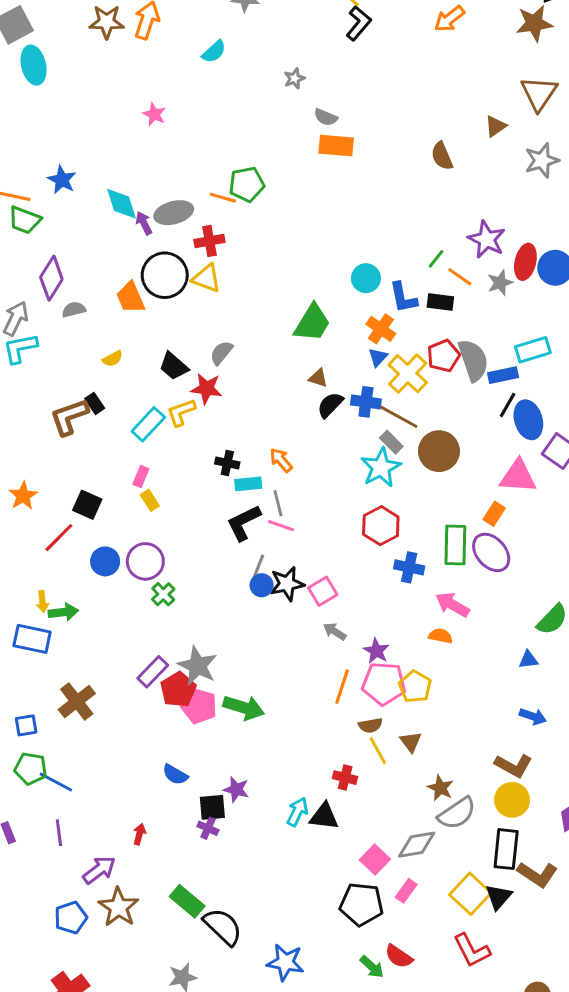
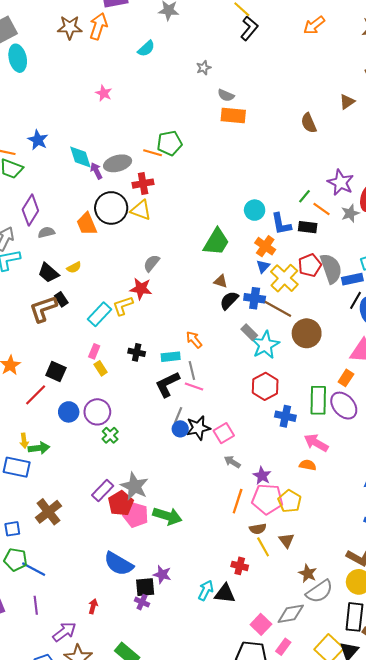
black trapezoid: (174, 366) -> (48, 273), moved
gray rectangle: (391, 442) -> (249, 332), moved
black cross: (227, 463) -> (137, 352), moved
blue semicircle: (175, 775) -> (119, 564), size x1.6

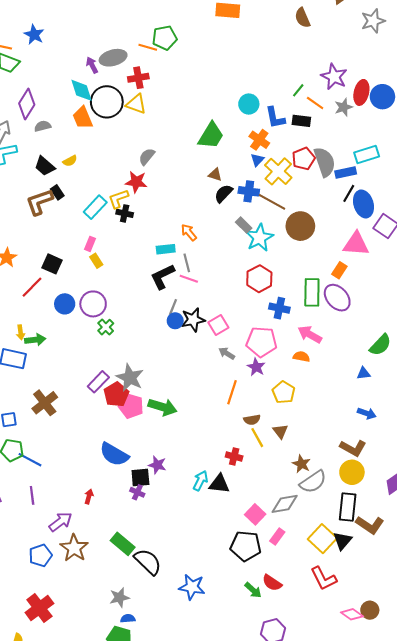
cyan diamond: (80, 157) -> (82, 90), moved
black cross: (137, 352) -> (125, 213), moved
pink pentagon: (267, 499) -> (261, 342), moved

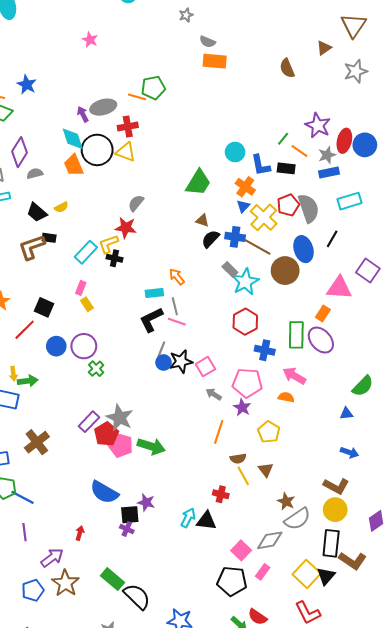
blue rectangle: (346, 172) -> (329, 172), moved
black rectangle: (57, 192) -> (49, 238), turned -48
blue ellipse: (364, 204) -> (304, 249), moved

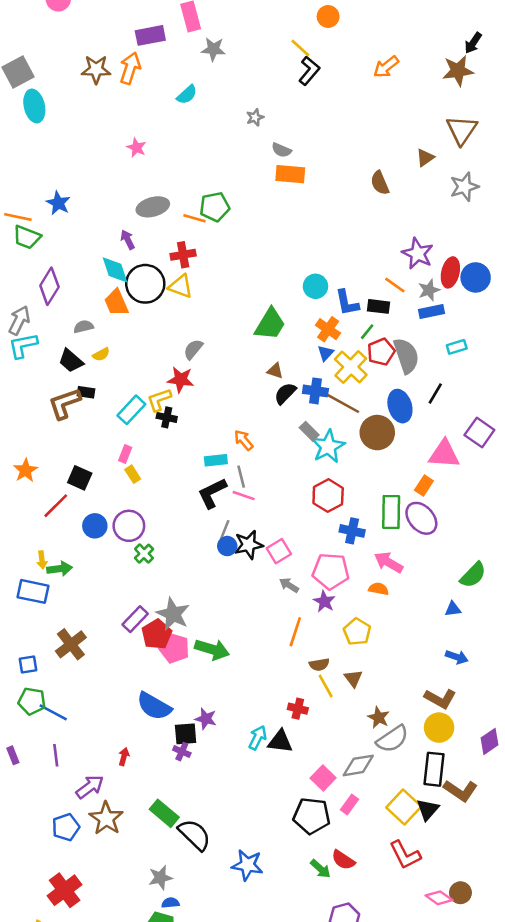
gray ellipse: (103, 107) -> (153, 207), moved
green line: (283, 139) -> (367, 332), moved
gray semicircle: (35, 173) -> (83, 327), moved
cyan rectangle: (349, 201) -> (457, 347), size x0.7

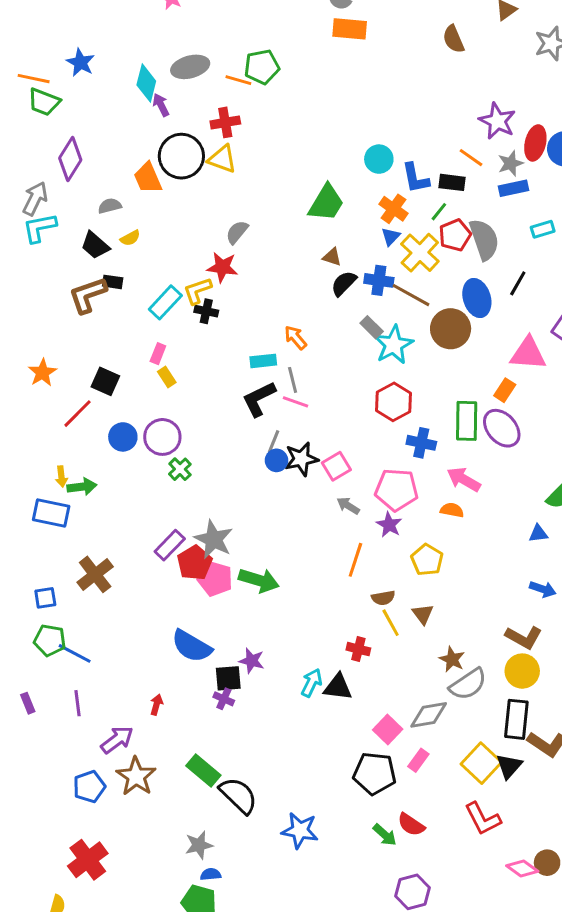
cyan diamond: (115, 270) -> (146, 83), moved, turned 32

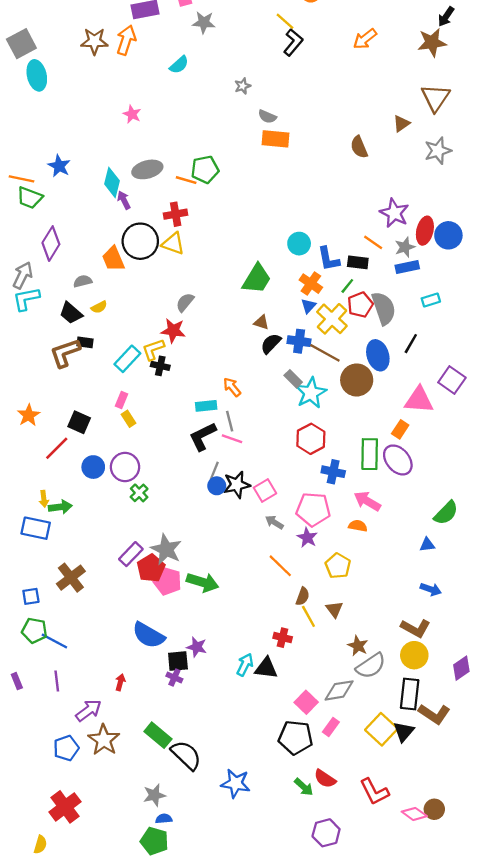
orange line: (355, 560) -> (280, 566), turned -64
brown semicircle: (383, 598) -> (303, 596), turned -60
red L-shape: (483, 819) -> (374, 792), moved

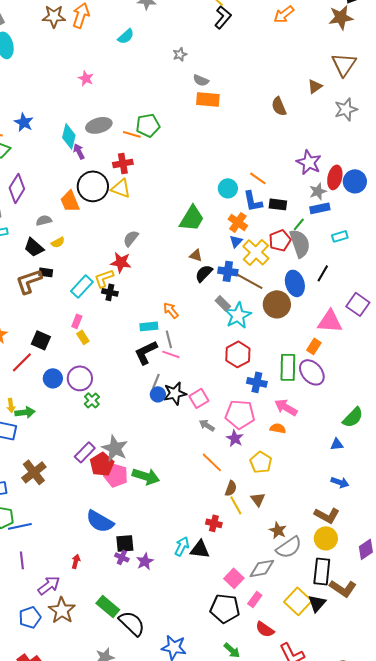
orange line: (373, 242) -> (258, 178), moved
green line: (347, 286) -> (299, 224), moved
blue line: (54, 641) -> (20, 526), turned -40
purple star: (197, 647) -> (145, 561), moved, turned 30
red semicircle: (325, 779) -> (265, 629), moved

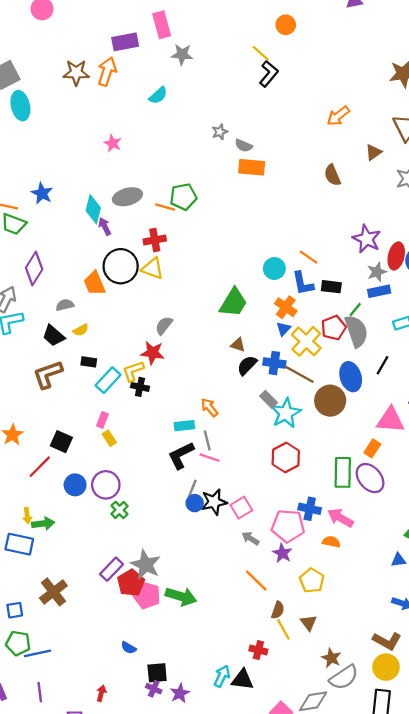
orange arrow: (284, 14) -> (338, 116), moved
gray star: (180, 54) -> (220, 132), moved
black rectangle: (46, 272) -> (89, 362), moved
blue cross: (257, 382) -> (310, 509), moved
blue semicircle: (100, 521) -> (129, 648), size x0.5

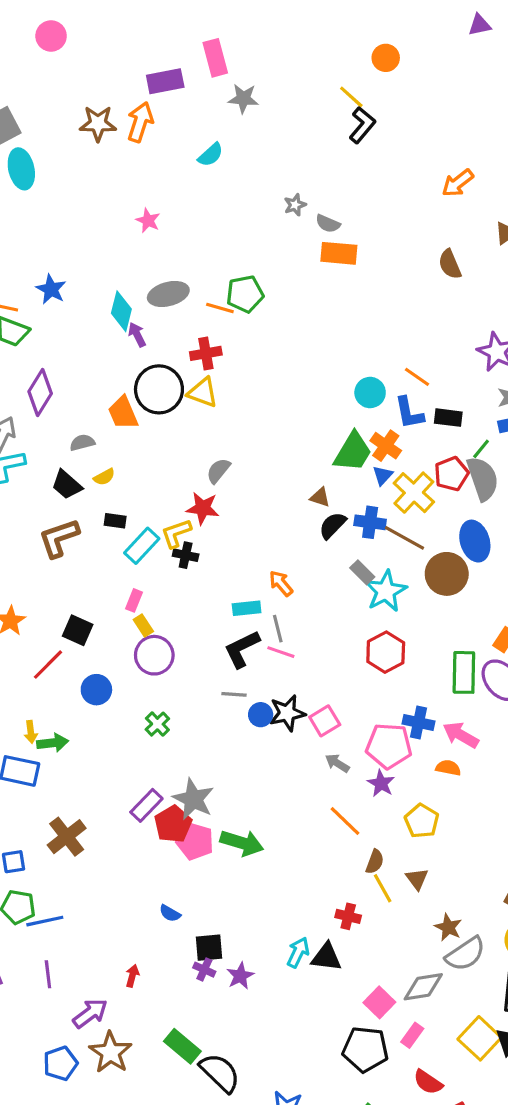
green trapezoid: (233, 303) -> (353, 452), moved
purple circle: (106, 485) -> (154, 655), moved
gray line: (192, 488) -> (234, 694), moved, turned 72

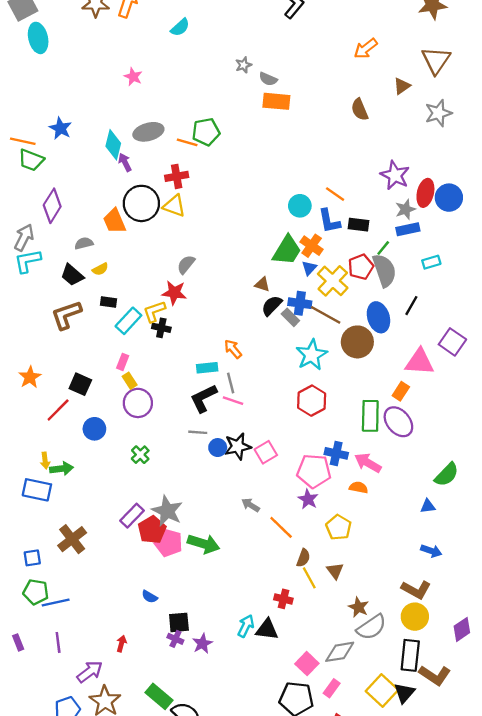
gray rectangle: (362, 572) -> (290, 317), moved
gray arrow: (337, 763) -> (251, 505), moved

